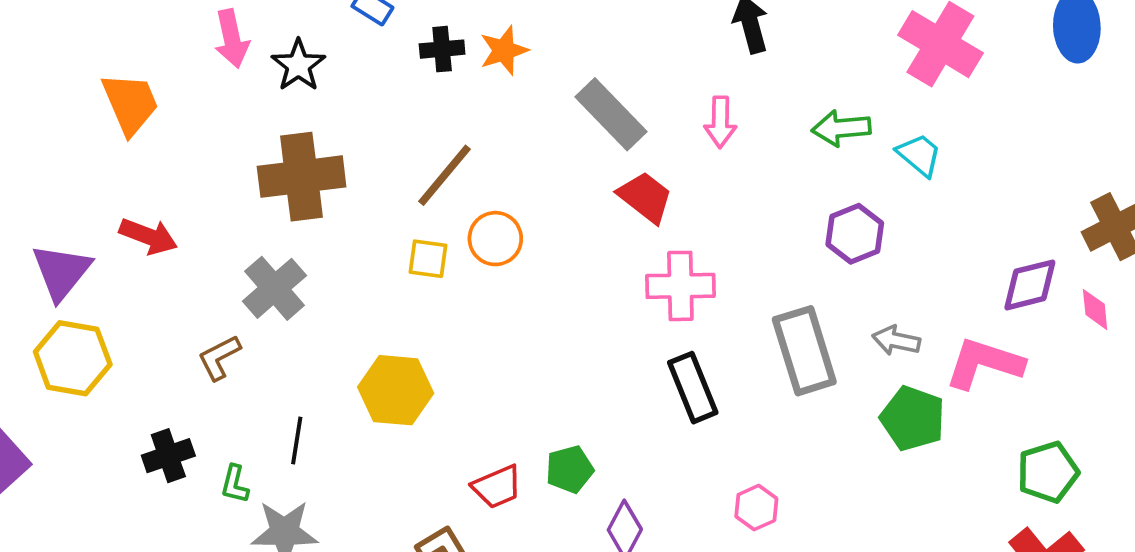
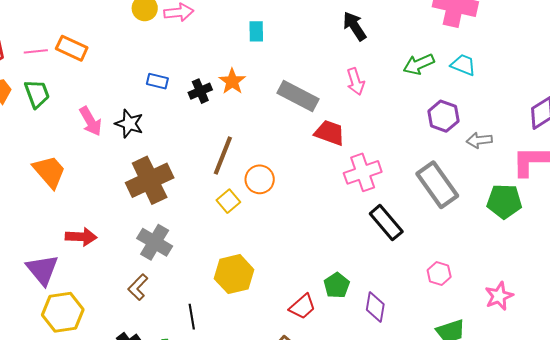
yellow square: (428, 259) -> (228, 201), turned -30
gray arrow: (896, 340) -> (479, 140), moved

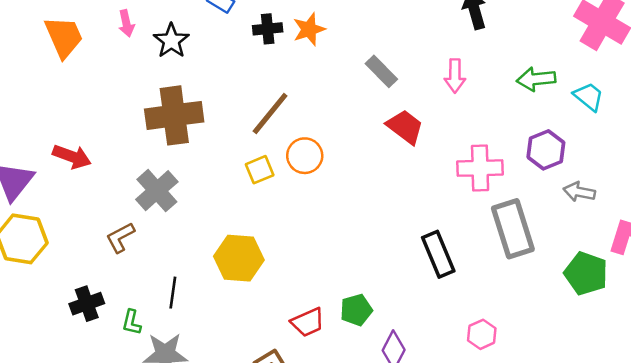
gray rectangle: (298, 96) -> (381, 71), size x0.7
pink arrow: (90, 121) -> (126, 23), size x0.7
orange trapezoid: (49, 172) -> (64, 37), moved
pink cross: (363, 172) -> (480, 168), moved

